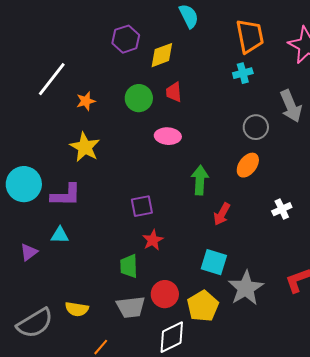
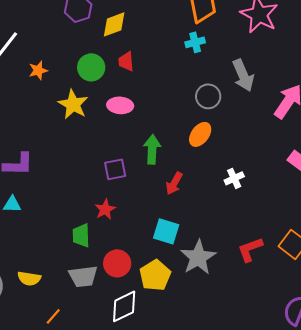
yellow star: (85, 147) -> (73, 104), moved
purple square: (142, 206) -> (115, 169), moved

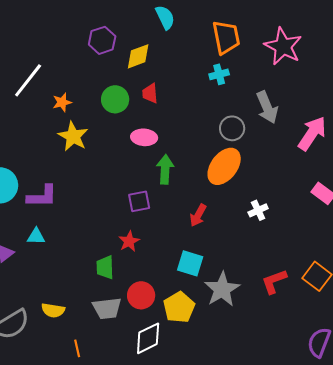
yellow star: (73, 104) -> (73, 136), moved
orange ellipse: (200, 134) -> (224, 166), size x1.5
green arrow: (152, 149) -> (165, 169), moved
orange line: (53, 316) -> (77, 348), turned -54

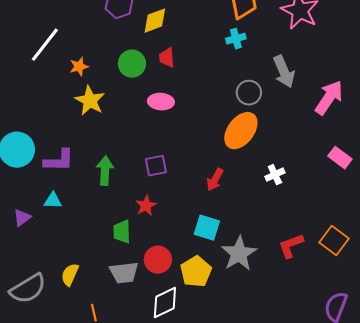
green arrow: (165, 169) -> (105, 171), moved
yellow semicircle: (53, 310) -> (70, 275), turned 105

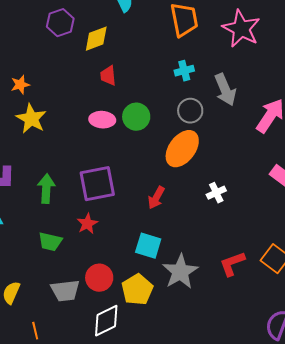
cyan cross: (236, 39) -> (184, 71), moved
green circle: (132, 64) -> (136, 117), moved
purple square: (156, 166) -> (97, 184), size x1.6
green trapezoid: (122, 232) -> (50, 242), moved, turned -75

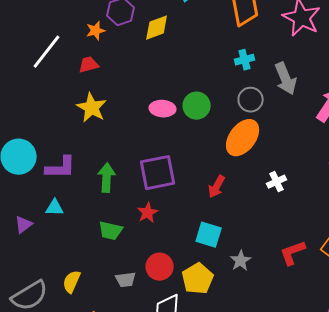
red trapezoid: (108, 76) -> (89, 65), moved, turned 80
orange star: (20, 85) -> (96, 31), moved
gray star: (180, 272) -> (241, 261), size x0.6
gray trapezoid: (65, 291) -> (126, 280), size x0.7

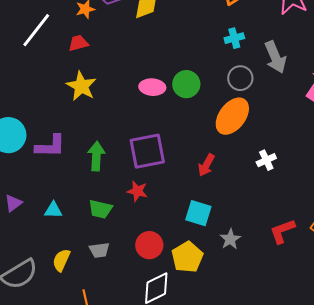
cyan triangle: (55, 208) -> (53, 210), moved
red star: (148, 213) -> (137, 191), turned -30
gray trapezoid: (126, 280) -> (99, 250), moved

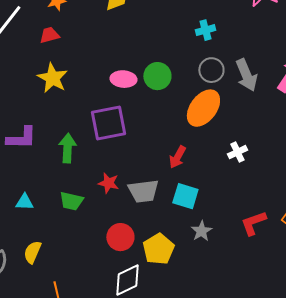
gray arrow: (275, 57) -> (246, 75), moved
purple square: (147, 151) -> (108, 123), moved
cyan square: (198, 213) -> (185, 196), moved
gray trapezoid: (99, 250) -> (143, 191), moved, size x1.5

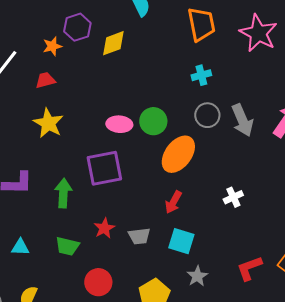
orange ellipse: (203, 108) -> (178, 154), moved
red star: (108, 183) -> (104, 228), turned 30
gray trapezoid: (143, 191) -> (139, 236), size x0.7
red circle: (120, 237) -> (98, 282), moved

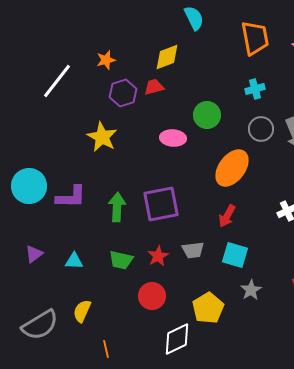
purple hexagon: (77, 27) -> (123, 93), moved
red trapezoid: (45, 80) -> (154, 87), moved
green circle: (153, 121) -> (207, 115), moved
purple square: (104, 168) -> (161, 204), moved
red star: (104, 228) -> (158, 256), moved

